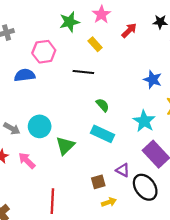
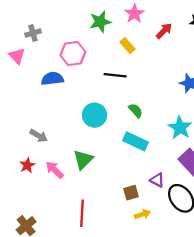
cyan circle: (40, 126) -> (95, 115), moved
green triangle: (65, 146) -> (83, 160), moved

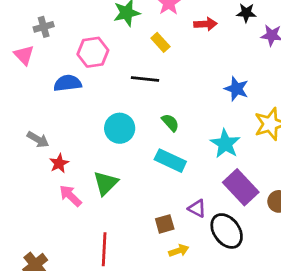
red arrow: (164, 31) -> (205, 24), turned 42
gray arrow: (39, 136) -> (38, 139), moved
red star: (27, 165) -> (59, 163), moved

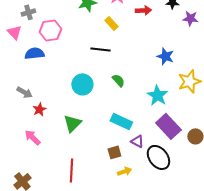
pink hexagon: (93, 52) -> (50, 30), moved
blue semicircle: (68, 83) -> (34, 53), moved
cyan rectangle: (170, 161) -> (121, 121), moved
pink arrow: (70, 196) -> (32, 137), moved

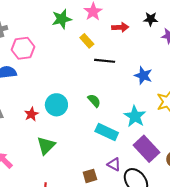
black line: (100, 49) -> (105, 61), moved
red star: (39, 109) -> (31, 114), moved
cyan rectangle: (121, 121) -> (107, 132), moved

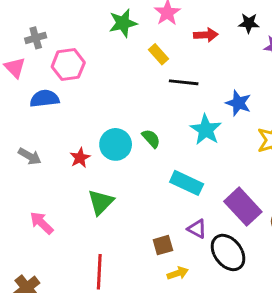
green semicircle: (94, 101) -> (151, 139), moved
cyan star: (135, 116) -> (206, 130), moved

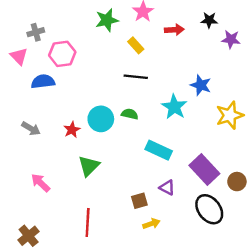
black line: (184, 82) -> (136, 77), moved
green semicircle: (151, 139) -> (130, 114), turned -35
black ellipse: (228, 252) -> (209, 209), moved

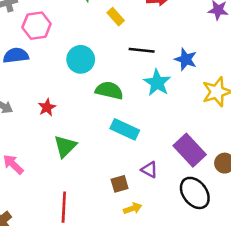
black line: (136, 77) -> (142, 50), moved
green semicircle: (130, 114) -> (109, 90), size x1.5
cyan circle: (101, 119) -> (81, 59), moved
cyan rectangle: (159, 150) -> (125, 129), moved

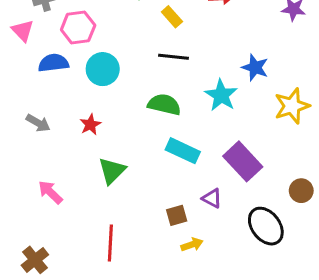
black line: (142, 50) -> (173, 57), moved
cyan circle: (81, 59) -> (103, 69), moved
purple rectangle: (190, 150) -> (243, 161), moved

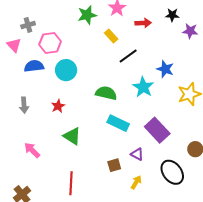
black line: (173, 57) -> (128, 56), moved, turned -42
gray arrow: (38, 123) -> (24, 105), turned 56
green triangle: (112, 171) -> (72, 136), turned -42
yellow arrow: (192, 245) -> (136, 182), moved, turned -40

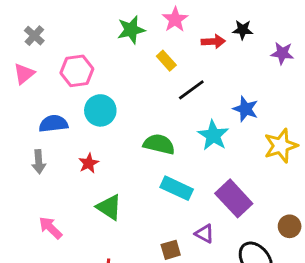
black star: (172, 15) -> (243, 30), moved
gray cross: (28, 25) -> (34, 36), moved, turned -32
pink triangle: (14, 45) -> (24, 74), turned 35
blue semicircle: (34, 66) -> (53, 124), moved

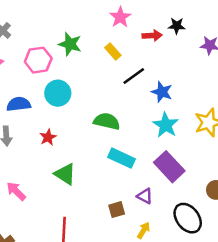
green star: (131, 30) -> (70, 44), moved, turned 30
blue star: (246, 109) -> (162, 92), moved
cyan star: (213, 135) -> (166, 125), moved

